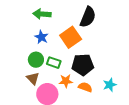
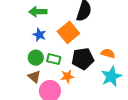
cyan star: (110, 85) -> (111, 76), size x1.5
orange semicircle: (85, 87) -> (108, 53), moved

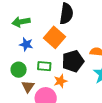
green circle: (36, 58) -> (19, 70), moved
brown triangle: (34, 77) -> (28, 87), turned 32

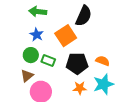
green circle: (19, 70) -> (31, 55), moved
orange star: (60, 81) -> (80, 88), moved

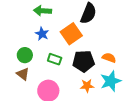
green circle: (31, 55) -> (25, 55), moved
brown triangle: (27, 76) -> (23, 74), moved, turned -40

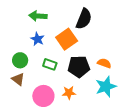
orange star: (87, 86) -> (69, 93), moved

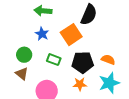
orange star: (69, 93) -> (80, 84), moved

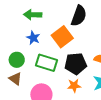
green rectangle: (54, 60) -> (47, 63), size x1.5

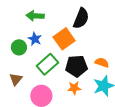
green circle: (17, 60) -> (19, 47), moved
green rectangle: (47, 63) -> (47, 64), turned -60
brown triangle: (15, 79) -> (16, 79), turned 32

